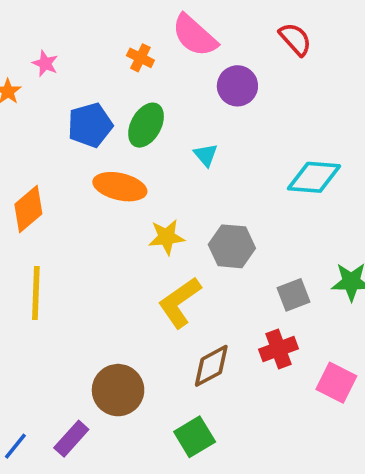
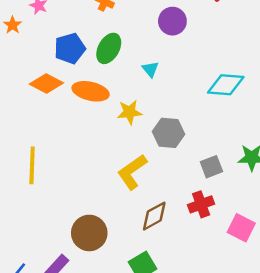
orange diamond: (28, 209) -> (46, 83), moved, turned 68
yellow star: (167, 237) -> (130, 112), moved

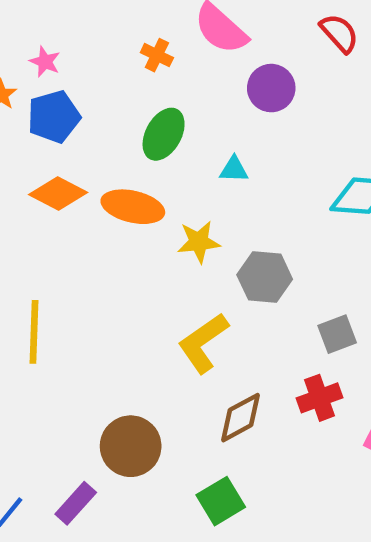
blue pentagon: (70, 48) -> (54, 117), moved
cyan triangle: (150, 69) -> (234, 169), turned -48

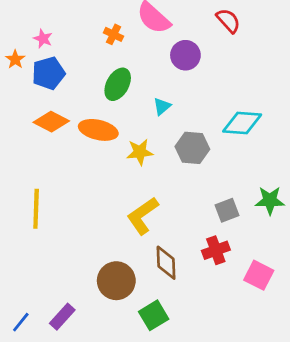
cyan triangle: (234, 169) -> (162, 106), turned -42
gray hexagon: (265, 277) -> (192, 148), moved
brown diamond: (240, 418) -> (166, 263), turned -64
brown circle: (131, 446) -> (116, 281), moved

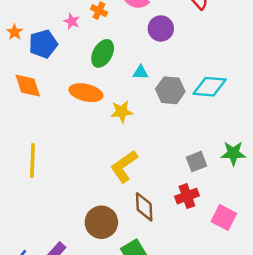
pink star: (43, 39) -> (72, 21), moved
cyan triangle: (162, 106) -> (141, 72), turned 42
orange diamond: (51, 122) -> (28, 86), moved, turned 44
gray hexagon: (192, 148) -> (170, 90), moved

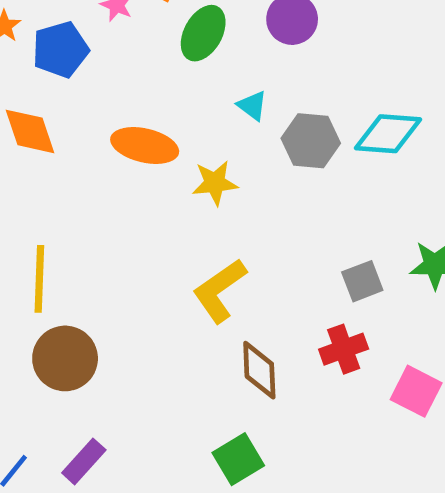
green ellipse: (103, 53) -> (203, 33), moved
cyan triangle: (141, 72) -> (252, 106), turned 35
brown circle: (101, 222) -> (65, 358), moved

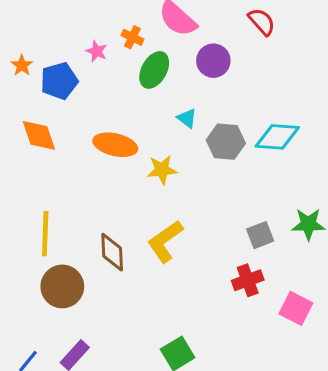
brown diamond: (259, 370) -> (112, 252), moved

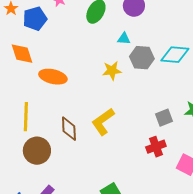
cyan triangle: (187, 118) -> (124, 39), moved, turned -32
orange ellipse: (115, 145) -> (53, 77), moved
yellow star: (162, 170) -> (112, 71), moved

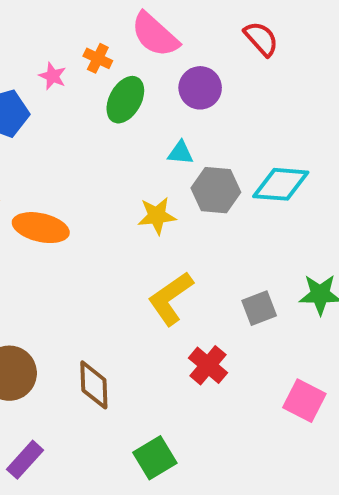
yellow L-shape: (103, 122) -> (171, 298), moved
brown diamond: (69, 129) -> (94, 385), moved
red cross: (156, 147) -> (208, 365), moved, turned -30

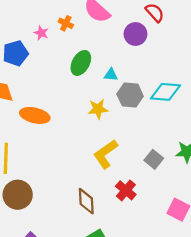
purple circle: (200, 88) -> (135, 34), moved
green ellipse: (125, 100) -> (81, 63), moved
gray square: (259, 308) -> (154, 159), turned -30
brown diamond: (94, 385) -> (86, 201), moved

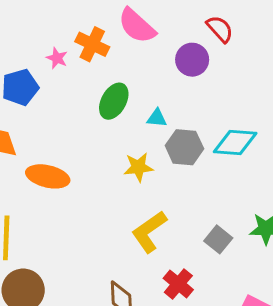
orange cross: (66, 23) -> (92, 44), size x1.5

